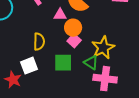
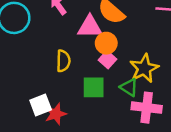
pink triangle: (60, 15) -> (90, 27), size x1.5
white square: (29, 66) -> (41, 105), moved
red star: (13, 80) -> (56, 114), moved, turned 30

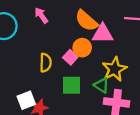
pink triangle: (90, 27) -> (103, 34), moved
pink square: (107, 60) -> (70, 57), moved

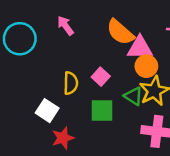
orange circle: (82, 48) -> (146, 66), moved
green triangle: (102, 85) -> (133, 96), moved
white square: (26, 100) -> (47, 111), moved, turned -36

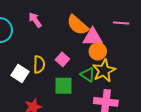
white square: (47, 111) -> (20, 74), moved

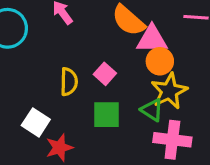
white square: (20, 74) -> (36, 122), moved
green triangle: (88, 75) -> (152, 110), moved

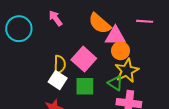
pink square: (105, 74) -> (84, 59), size x1.6
white square: (36, 122) -> (58, 80), moved

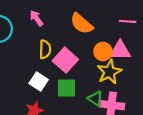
pink triangle: (115, 36) -> (120, 50), moved
yellow semicircle: (60, 64) -> (45, 49), moved
green triangle: (115, 83) -> (95, 99), moved

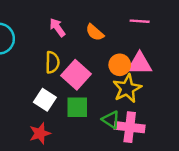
pink arrow: (36, 18) -> (57, 27), moved
pink line: (128, 21) -> (140, 21), moved
orange semicircle: (82, 24) -> (95, 32), size x0.7

